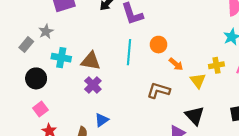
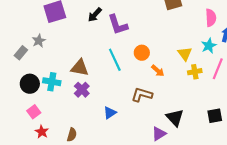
cyan line: (129, 52) -> (115, 60), turned -30
cyan cross: (61, 58) -> (52, 82), moved
yellow triangle: (198, 81) -> (185, 54), moved
blue triangle: (102, 120) -> (110, 113), moved

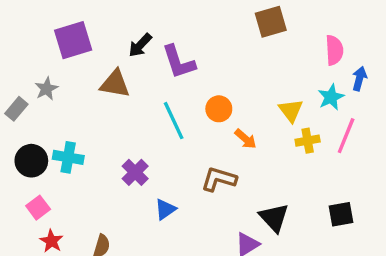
brown triangle: (80, 68) -> (115, 84), moved
purple cross: (82, 90) -> (135, 172), moved

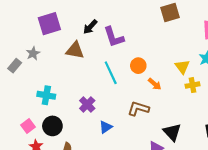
black circle: (31, 161) -> (52, 126), moved

